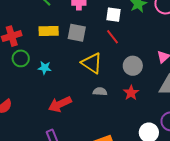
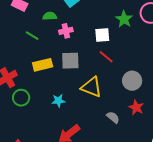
cyan star: (45, 68) -> (58, 101), moved
gray semicircle: (100, 92) -> (113, 117), moved, turned 48

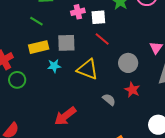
pink cross: (66, 31) -> (78, 12), moved
green line: (32, 36) -> (36, 21), moved
cyan star: (58, 101) -> (54, 66), moved

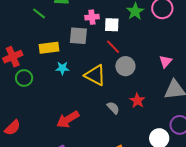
green line: (36, 21) -> (39, 13), moved
gray square: (66, 43) -> (78, 36), moved
gray circle: (128, 63) -> (125, 66), moved

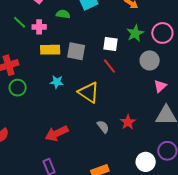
green line: (39, 13) -> (20, 22), moved
pink cross: (92, 17) -> (39, 27), moved
yellow rectangle: (49, 48) -> (50, 50), moved
gray circle: (125, 66) -> (150, 60), moved

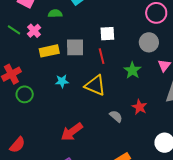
pink cross: (39, 27) -> (34, 31), turned -32
green star: (135, 33) -> (132, 70), moved
red line: (109, 66) -> (102, 56), moved, turned 35

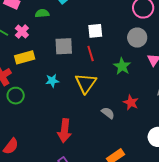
yellow rectangle: (49, 51) -> (25, 57), moved
yellow triangle: (95, 85) -> (86, 83), turned 45
red arrow: (72, 132) -> (65, 131), turned -45

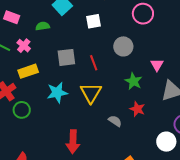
white square: (95, 31) -> (94, 21), moved
gray circle: (137, 38) -> (123, 46), moved
green star: (122, 66) -> (133, 81), moved
cyan star: (52, 81) -> (57, 93), size x1.5

